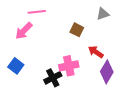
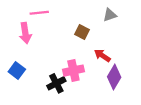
pink arrow: (24, 31) -> (25, 33), turned -54

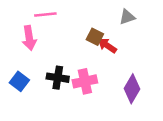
red arrow: (102, 56) -> (107, 45), moved
black cross: (56, 83) -> (58, 78), moved, turned 36

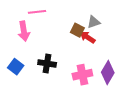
gray triangle: (127, 17) -> (94, 22), moved
pink cross: (85, 81) -> (82, 75), moved

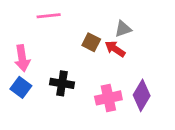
brown square: (77, 30) -> (91, 42), moved
pink arrow: (24, 31) -> (22, 58), moved

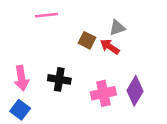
pink arrow: (22, 58) -> (21, 78), moved
blue square: (21, 87) -> (20, 110), moved

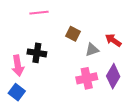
gray triangle: (117, 28) -> (92, 50), moved
red arrow: (110, 47) -> (113, 40), moved
black cross: (59, 79) -> (37, 53), moved

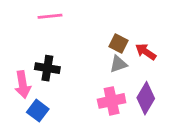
brown square: (73, 34) -> (118, 44), moved
blue square: (17, 92) -> (38, 111), moved

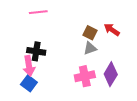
red arrow: (146, 52) -> (112, 30), moved
pink arrow: (23, 85) -> (29, 66), moved

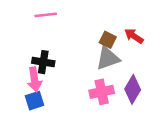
gray triangle: (90, 48) -> (108, 58), size x1.5
blue square: (29, 83) -> (35, 101), turned 35

